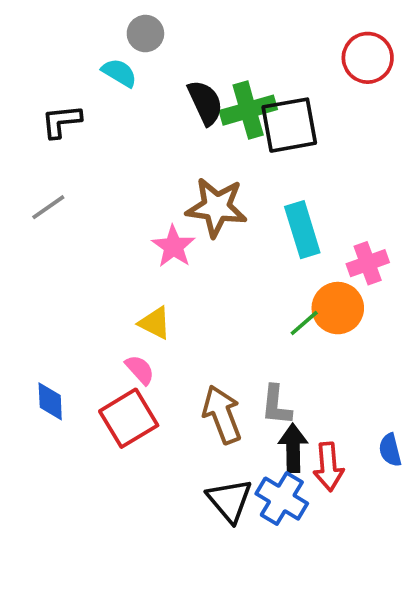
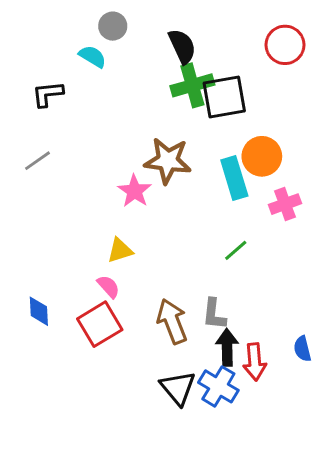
black semicircle: (205, 103) -> (182, 46), moved
orange circle: (338, 308) -> (262, 156), moved
yellow triangle: (155, 323) -> (120, 250), turned -44

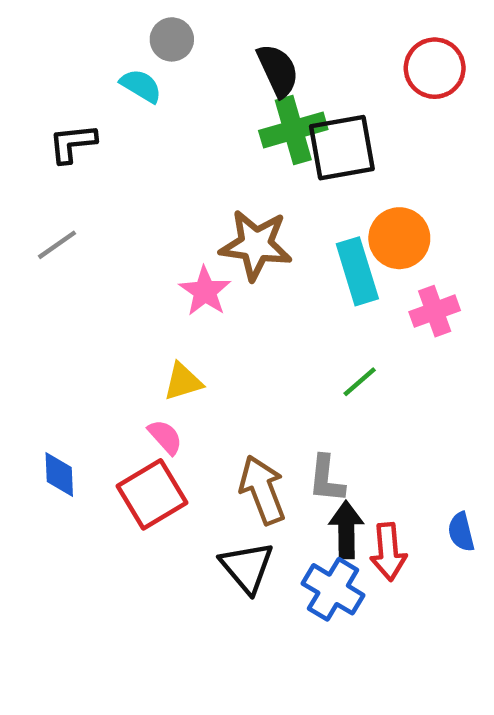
black triangle: (178, 388) -> (247, 567), moved

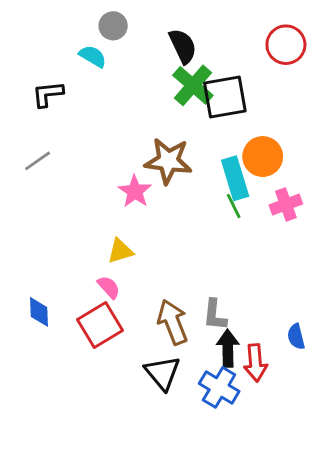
green cross: (293, 130) -> (193, 85), turned -33
green line: (360, 382) -> (234, 206), moved, turned -75
blue semicircle: (461, 532) -> (296, 337), moved

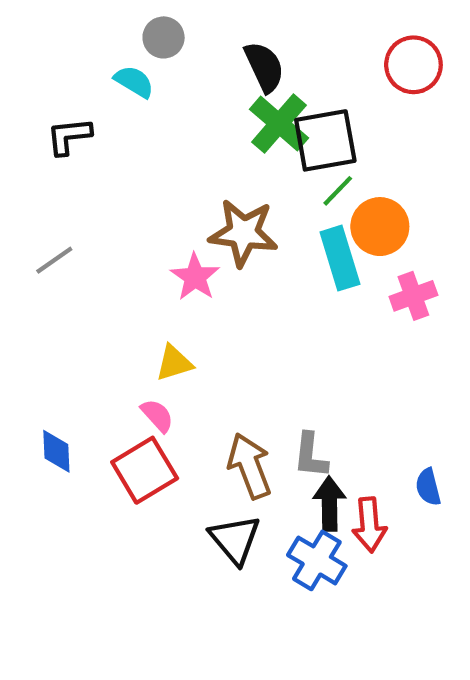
gray line: (38, 161) -> (54, 260), moved
green line: (234, 206) -> (338, 191), moved, turned 70

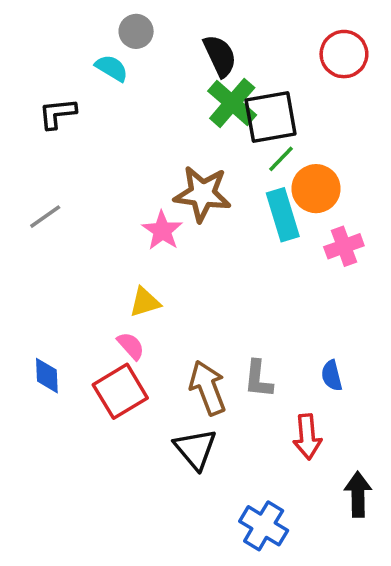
blue semicircle: (428, 487) -> (332, 376), moved
black arrow: (329, 504) -> (358, 494), moved
blue cross: (317, 560) -> (264, 526), moved

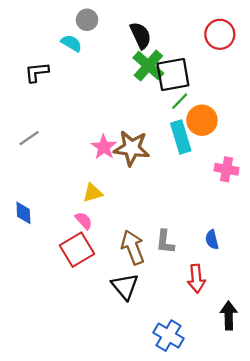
brown star: (202, 194) -> (132, 148), moved
pink cross: (344, 246) -> (227, 169), moved, turned 30
blue diamond: (47, 376) -> (23, 213), moved

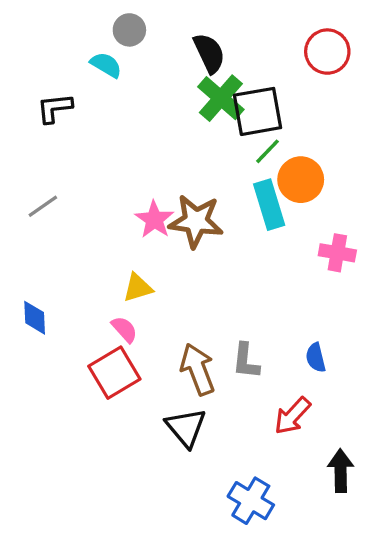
red arrow: (196, 279) -> (292, 416), turned 48

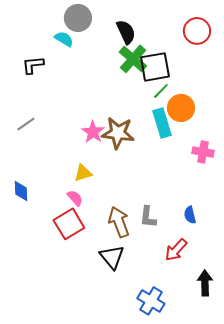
gray circle: (129, 30) -> (78, 18), size x1.4

